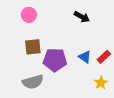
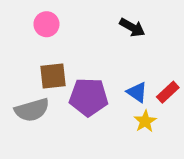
gray semicircle: (33, 82) -> (32, 110), moved
yellow star: (101, 83) -> (145, 121), moved

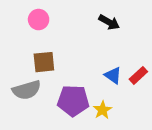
purple pentagon: (89, 97) -> (73, 101), moved
yellow star: (145, 121) -> (102, 110), moved

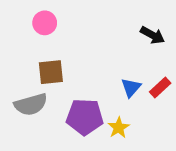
black arrow: (109, 22) -> (152, 35), moved
blue triangle: (113, 75) -> (131, 88), turned 36

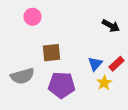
brown square: (51, 72) -> (52, 53), moved
yellow star: (119, 128) -> (104, 83), moved

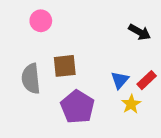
gray semicircle: (22, 76) -> (31, 79), moved, turned 100
purple pentagon: (62, 85) -> (77, 107), turned 30

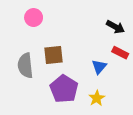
red rectangle: (147, 80) -> (120, 53), moved, turned 70
yellow star: (131, 104) -> (97, 98), moved

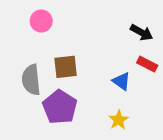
blue triangle: (99, 67) -> (121, 81), turned -35
purple pentagon: (64, 89) -> (60, 107), moved

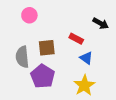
red rectangle: (147, 64) -> (76, 39), moved
yellow star: (119, 120) -> (84, 85), size x1.5

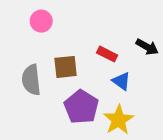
black arrow: (101, 23) -> (147, 47), moved
purple pentagon: (43, 76) -> (81, 107), moved

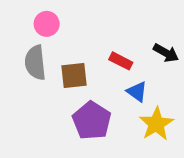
gray semicircle: (31, 80) -> (35, 63), moved
yellow star: (119, 120) -> (156, 124), moved

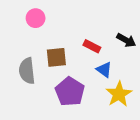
gray semicircle: (35, 63) -> (27, 71), moved

